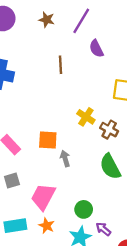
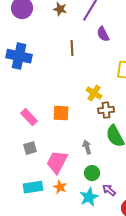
brown cross: (109, 130) -> (106, 110), moved, turned -35
gray arrow: (65, 159) -> (87, 147), moved

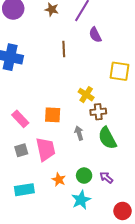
gray arrow: (87, 147) -> (79, 133), moved
pink trapezoid: (57, 162) -> (46, 149), moved, turned 140
orange star: (60, 187) -> (59, 180), moved
purple arrow: (109, 190) -> (106, 178), moved

